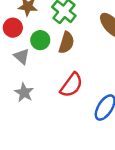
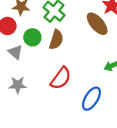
gray star: (24, 93) -> (18, 85), turned -30

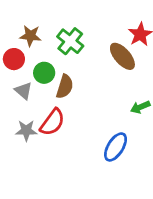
brown semicircle: (56, 40) -> (65, 87), moved
red semicircle: (61, 78) -> (52, 122), moved

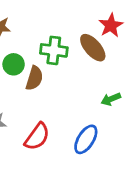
green cross: (70, 41) -> (54, 50), moved, turned -32
red semicircle: (52, 122) -> (37, 137), moved

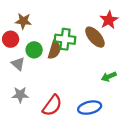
brown semicircle: (34, 78) -> (54, 50), moved
blue ellipse: (86, 139) -> (90, 108), turned 45

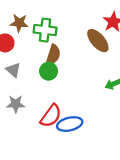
green cross: (65, 39) -> (45, 30), moved
green circle: (34, 50) -> (49, 71), moved
blue ellipse: (90, 108) -> (70, 124), moved

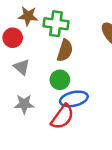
green circle: (49, 71) -> (60, 80), moved
blue ellipse: (70, 124) -> (74, 99), moved

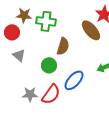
brown semicircle: (65, 50) -> (63, 46), moved
blue ellipse: (74, 99) -> (74, 80), moved, turned -35
gray star: (24, 104) -> (30, 94), moved

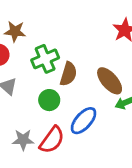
green cross: (46, 21) -> (45, 59), moved, turned -30
brown ellipse: (91, 30) -> (110, 81), moved

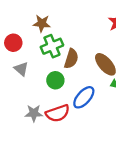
brown star: (15, 31) -> (42, 23), moved
red semicircle: (52, 140) -> (58, 113), turned 35

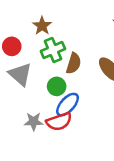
brown star: (42, 23) -> (42, 26), turned 30
gray triangle: (21, 69) -> (20, 74), size x1.5
blue ellipse: (84, 97) -> (68, 105), moved

